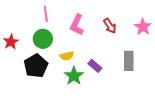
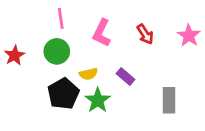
gray rectangle: (129, 61) -> (169, 100), moved
black pentagon: (36, 66) -> (63, 94), moved
purple rectangle: (95, 66) -> (125, 76), moved

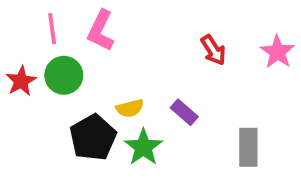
pink line: (61, 18) -> (52, 29), moved
pink L-shape: (102, 33) -> (101, 31), moved
green circle: (57, 51) -> (64, 75), moved

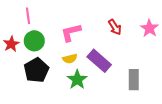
pink L-shape: (101, 31) -> (71, 32), moved, turned 50
purple rectangle: (184, 112) -> (99, 61), size x1.6
black pentagon: (93, 137) -> (36, 70), moved

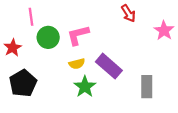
red arrow: (115, 27) -> (128, 13), moved
green circle: (34, 41) -> (48, 37), moved
black pentagon: (36, 70) -> (23, 83), moved

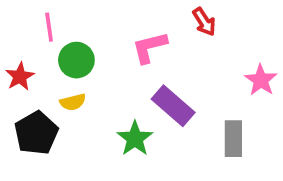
pink star: (164, 31) -> (261, 80), moved
pink L-shape: (78, 35) -> (149, 47), moved
yellow semicircle: (77, 64) -> (73, 102), moved

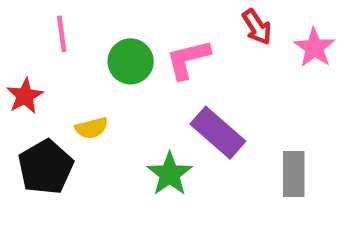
green circle: (76, 60) -> (131, 61), moved
pink star: (261, 80) -> (314, 48), moved

